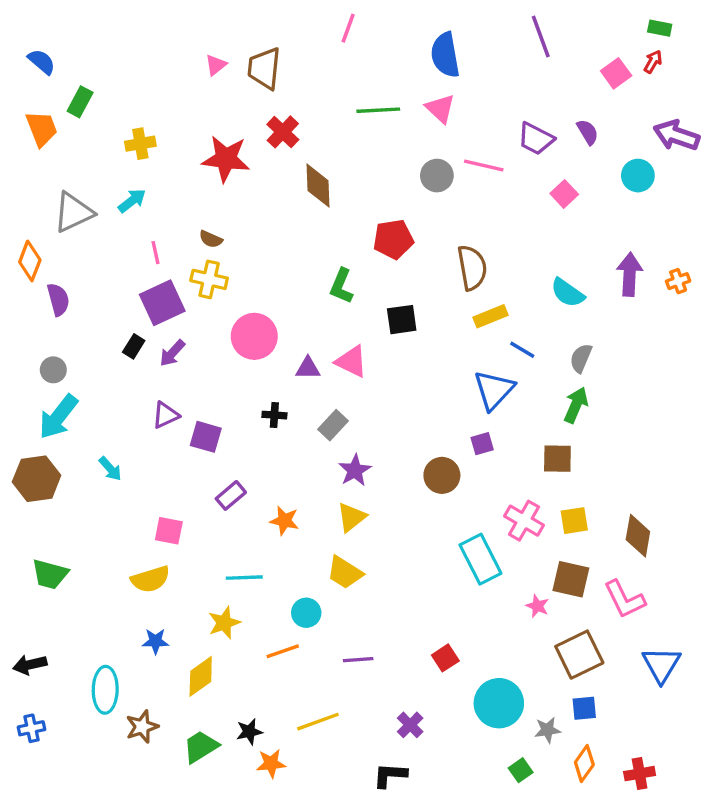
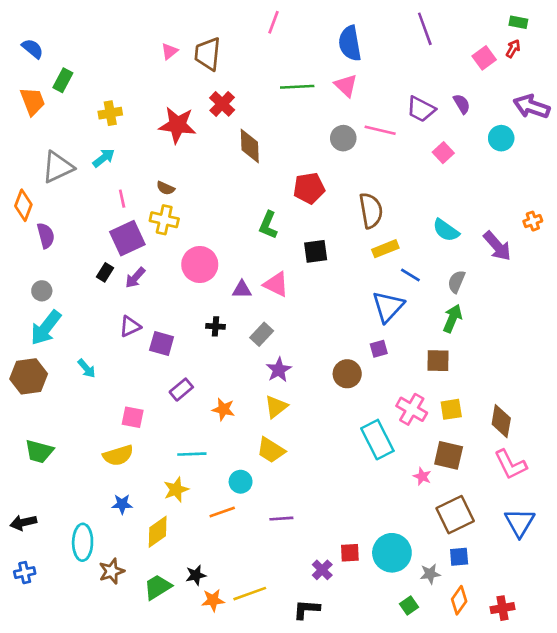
purple arrow: (630, 274) -> (497, 246), moved, turned 136
pink L-shape: (624, 599) -> (510, 465), moved
red square: (445, 658) -> (350, 553), moved, turned 30
yellow line: (318, 722) -> (250, 594), moved

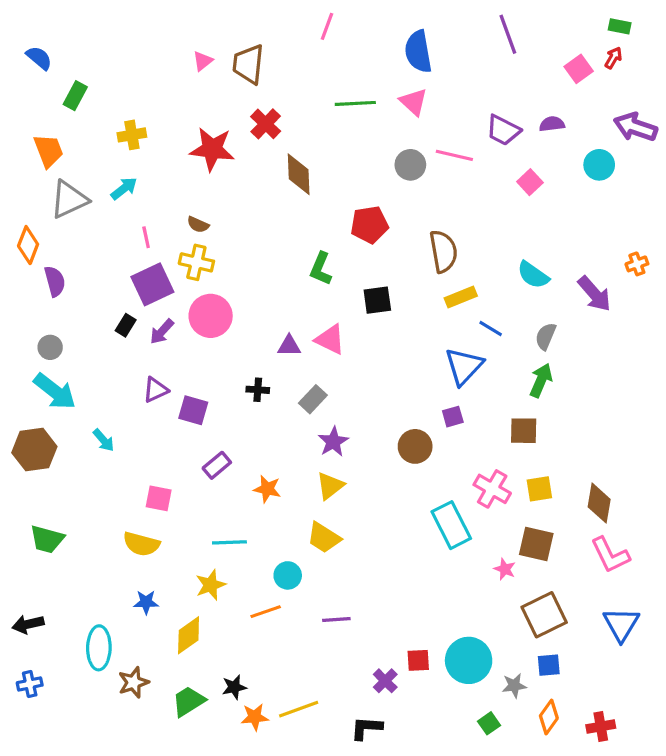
orange trapezoid: (33, 101) -> (49, 151), moved
purple semicircle: (462, 104) -> (552, 124), turned -66
pink circle: (200, 265) -> (211, 316), moved
cyan arrow: (46, 328) -> (55, 391), turned -90
yellow semicircle: (118, 455) -> (141, 544), turned 32

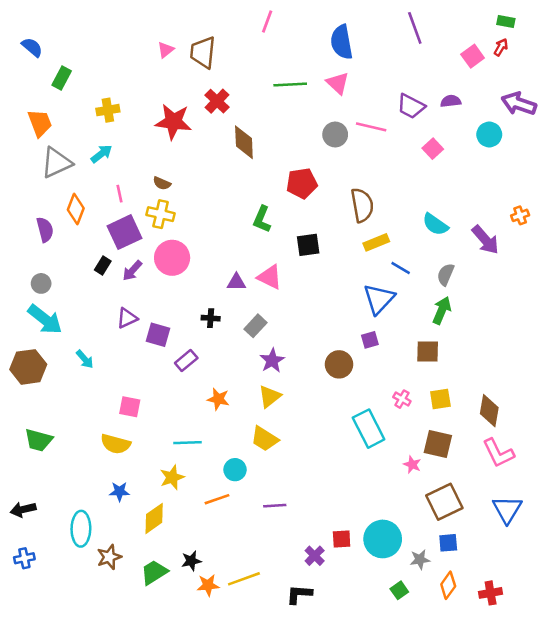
orange diamond: (28, 245) -> (76, 209), moved
purple rectangle: (217, 465) -> (186, 361), moved
pink cross: (492, 489) -> (402, 399), size x0.6

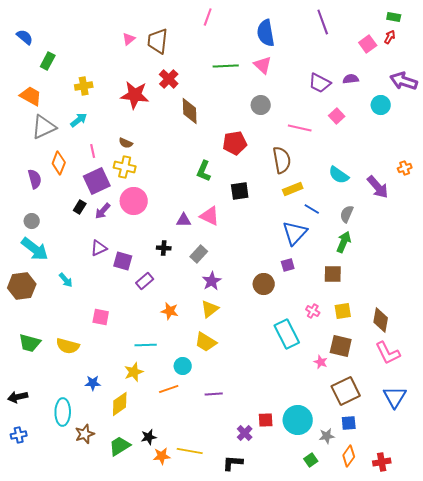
orange trapezoid: (40, 123) -> (31, 96), turned -40
pink line: (371, 127) -> (300, 128), moved
yellow semicircle: (116, 444) -> (68, 346), moved
yellow line: (244, 579) -> (190, 451), turned 30

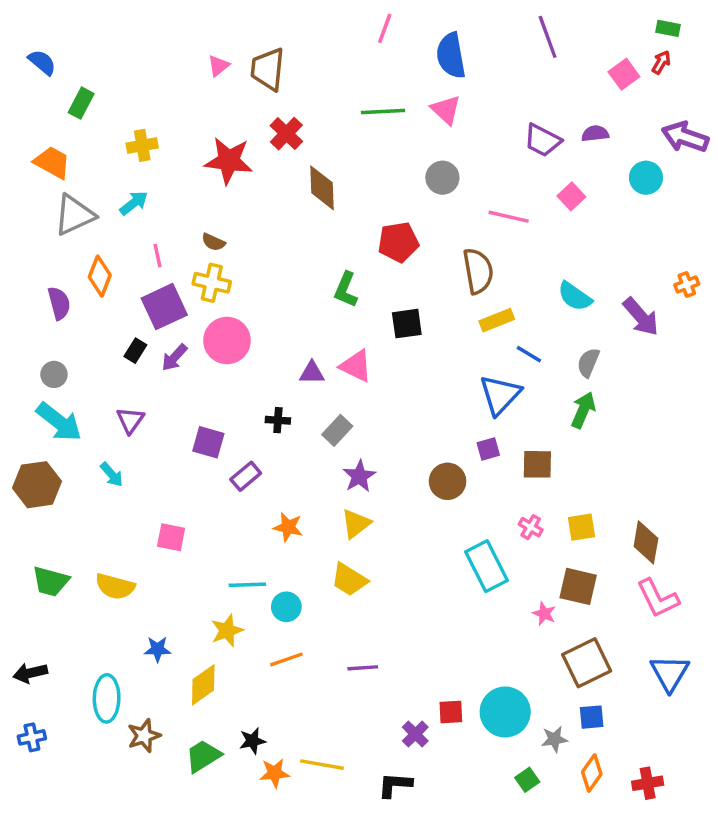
pink line: (208, 17) -> (385, 28), moved
purple triangle: (99, 248) -> (130, 420), moved, turned -30
brown square: (333, 274) -> (537, 464), moved
cyan circle: (183, 366) -> (286, 607), moved

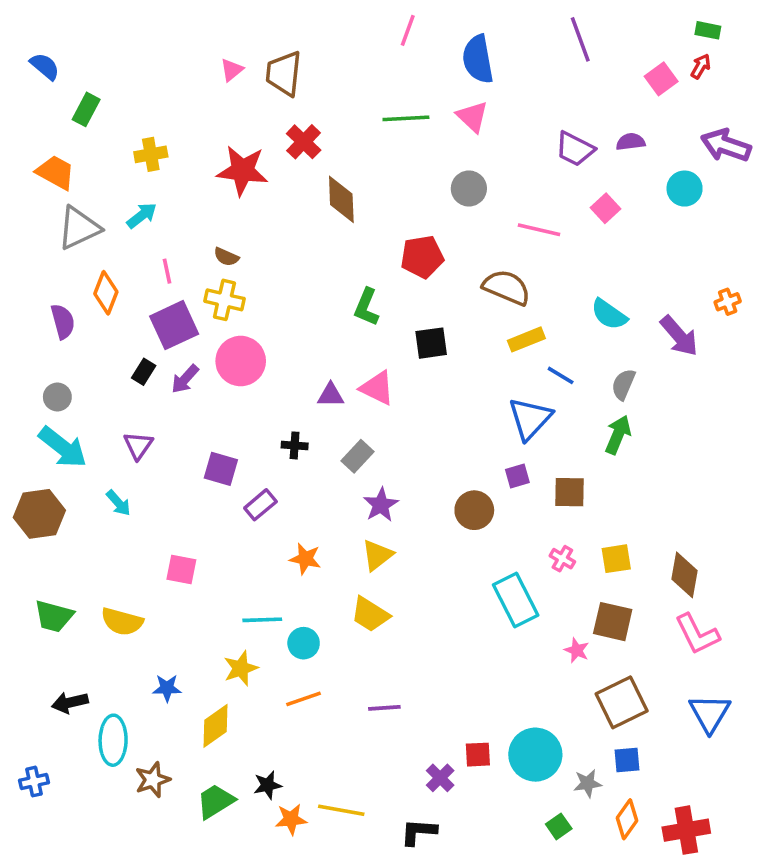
brown semicircle: (478, 271) -> (507, 287), turned -57
black arrow: (30, 673) -> (70, 702), moved
red cross: (648, 783) -> (686, 830), size x1.4

